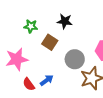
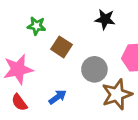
black star: (65, 21) -> (105, 19), moved
red semicircle: (29, 84) -> (19, 102), moved

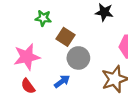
gray circle: (94, 69) -> (78, 58), moved

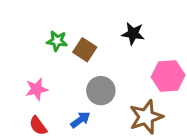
brown square: (65, 37) -> (85, 50), moved
pink star: (27, 57) -> (37, 89), size x0.7

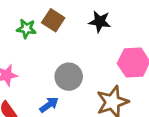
brown square: (85, 50) -> (53, 20), moved

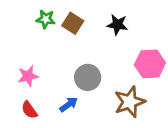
green star: (26, 29) -> (46, 19), moved

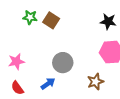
black star: (117, 25) -> (108, 21), moved
brown star: (130, 102) -> (95, 82), size x0.7

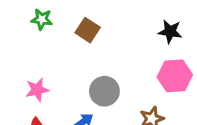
green star: (30, 17) -> (42, 19), moved

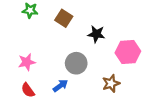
black star: (170, 32) -> (96, 34), moved

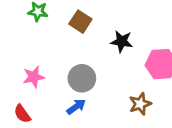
gray circle: (76, 63) -> (82, 78), moved
red semicircle: (28, 90) -> (22, 114), moved

